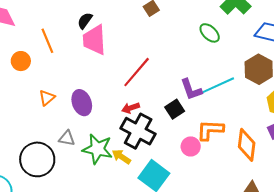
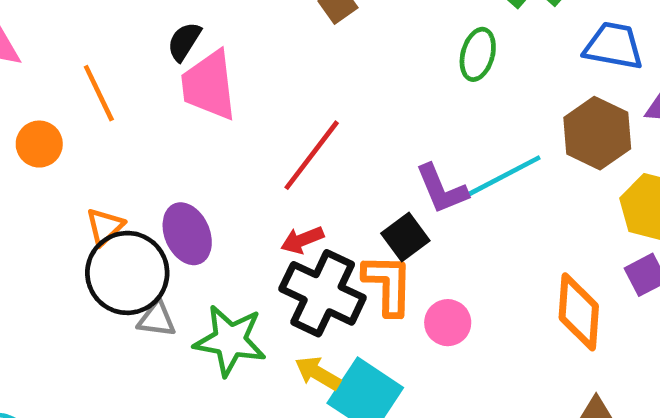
green ellipse: (210, 33) -> (478, 54), turned 65
orange L-shape: (210, 130) -> (388, 284), moved, turned 92
yellow arrow: (121, 157) -> (318, 373), moved
black circle: (37, 159) -> (127, 273), moved

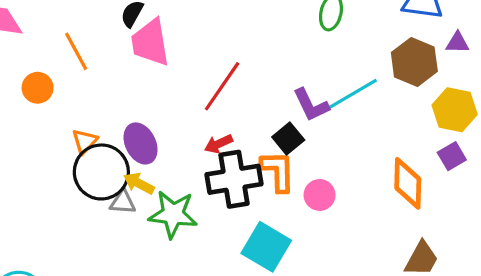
black cross: (323, 293) -> (234, 179), turned -32
yellow arrow: (318, 373) -> (139, 183), moved

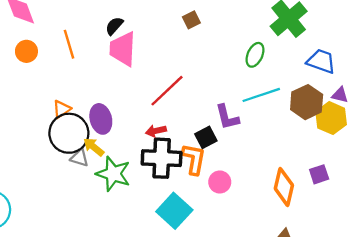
orange circle: (38, 88) -> (26, 51), moved
cyan line: (353, 94) -> (261, 95), moved
yellow hexagon: (455, 110) -> (331, 118), moved

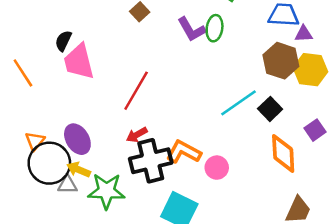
cyan line: (261, 95) -> (238, 103), moved
purple triangle: (340, 95) -> (304, 34), moved
purple L-shape: (227, 117) -> (191, 29), moved
black square: (206, 137) -> (270, 109), moved
orange L-shape: (194, 159) -> (184, 152), turned -56

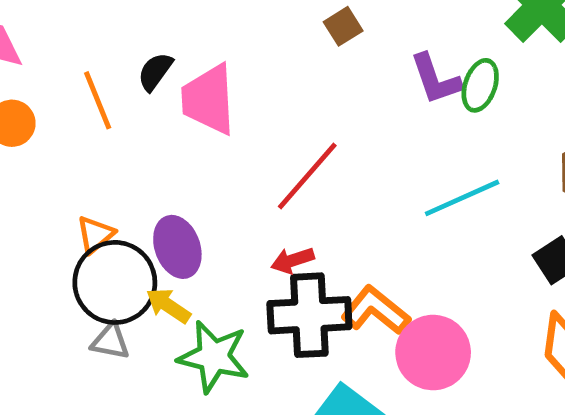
black semicircle: (63, 41) -> (155, 72), moved
cyan line: (238, 103) -> (462, 198), moved
pink circle: (217, 168) -> (433, 353), size x1.6
gray triangle: (67, 185) -> (110, 341), moved

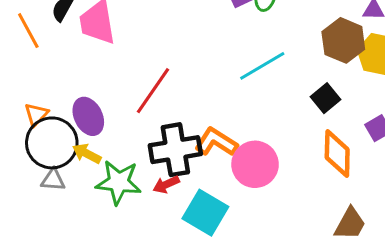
red line: (307, 176) -> (153, 91), moved
red arrow: (292, 260) -> (166, 184), moved

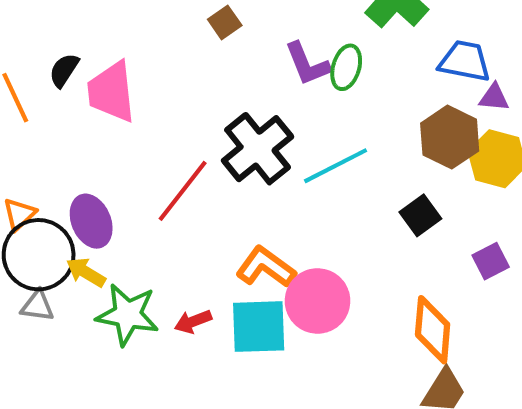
black cross: (175, 150) -> (258, 149), moved, turned -33
orange diamond: (337, 154) -> (433, 330), moved
cyan square: (205, 213) -> (259, 327), moved, turned -36

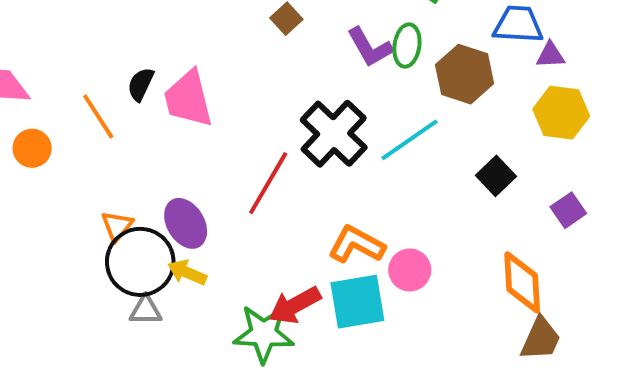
brown hexagon: (450, 137) -> (465, 74), moved
pink circle: (318, 301) -> (410, 270), size x0.7
green star: (128, 315) -> (264, 334), moved
red arrow: (193, 322) -> (295, 305), size x1.5

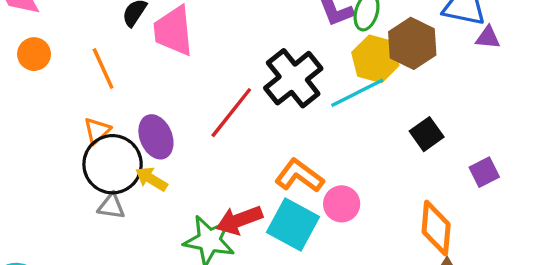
yellow hexagon: (561, 113) -> (375, 59), moved
orange line: (98, 116) -> (103, 68), moved
cyan square: (357, 302) -> (293, 225), turned 30

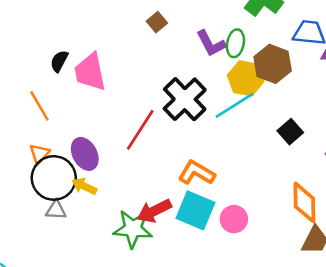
pink circle: (342, 204) -> (234, 219), moved

